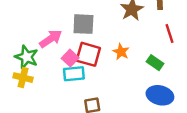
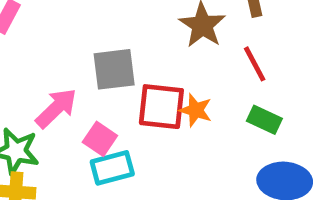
red line: (169, 33) -> (255, 64), moved
red square: (88, 54) -> (161, 107), moved

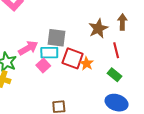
cyan rectangle: (112, 168) -> (49, 53), moved

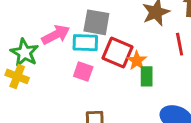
pink square: (43, 66) -> (83, 72), moved, turned -32
green rectangle: (114, 75) -> (147, 76), moved, turned 48

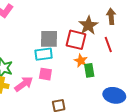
pink arrow: (56, 35) -> (24, 84), moved
red square: (117, 52) -> (76, 40), moved

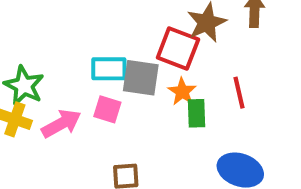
gray square: (49, 39) -> (141, 78), moved
red line: (108, 45) -> (239, 93), moved

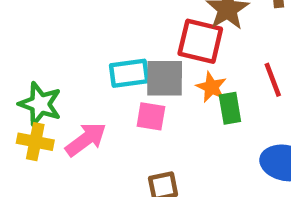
pink square: (107, 109) -> (151, 116), moved

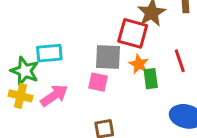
cyan rectangle: (129, 73) -> (49, 53), moved

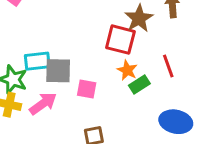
gray square: (108, 57) -> (58, 71), moved
green rectangle: (151, 79) -> (139, 85), turned 66

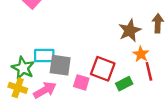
red square: (120, 40) -> (103, 69), moved
orange star: (127, 70) -> (141, 54), moved

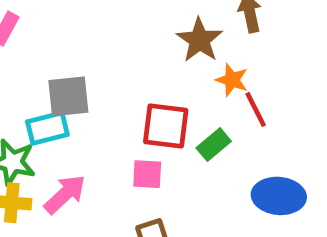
gray square: (60, 65) -> (68, 96), moved
pink square: (81, 82) -> (147, 174), moved

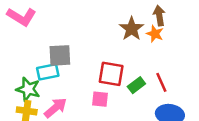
orange star: (232, 80) -> (155, 34), moved
red line: (256, 109) -> (161, 82), moved

